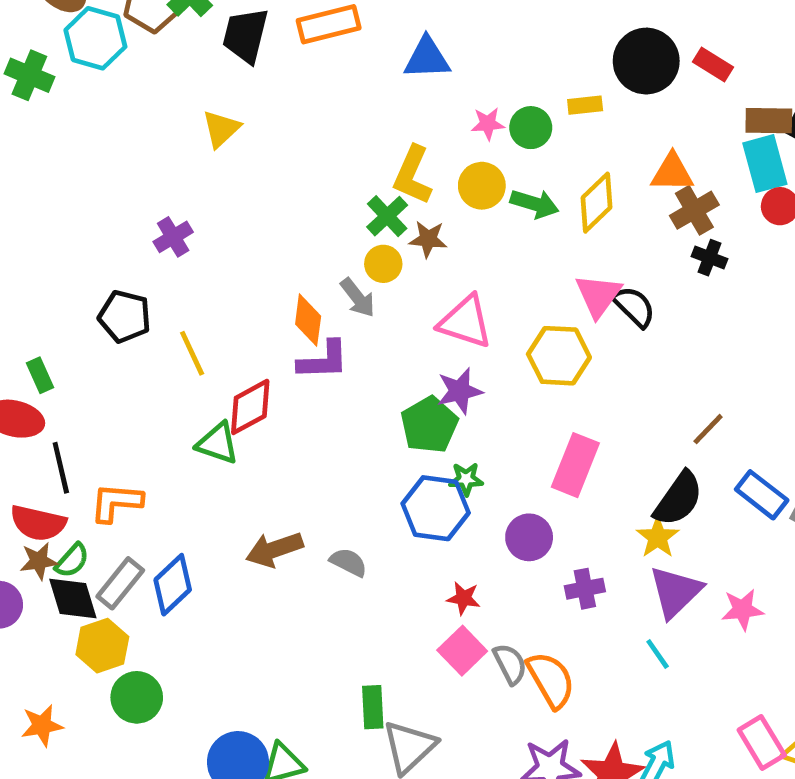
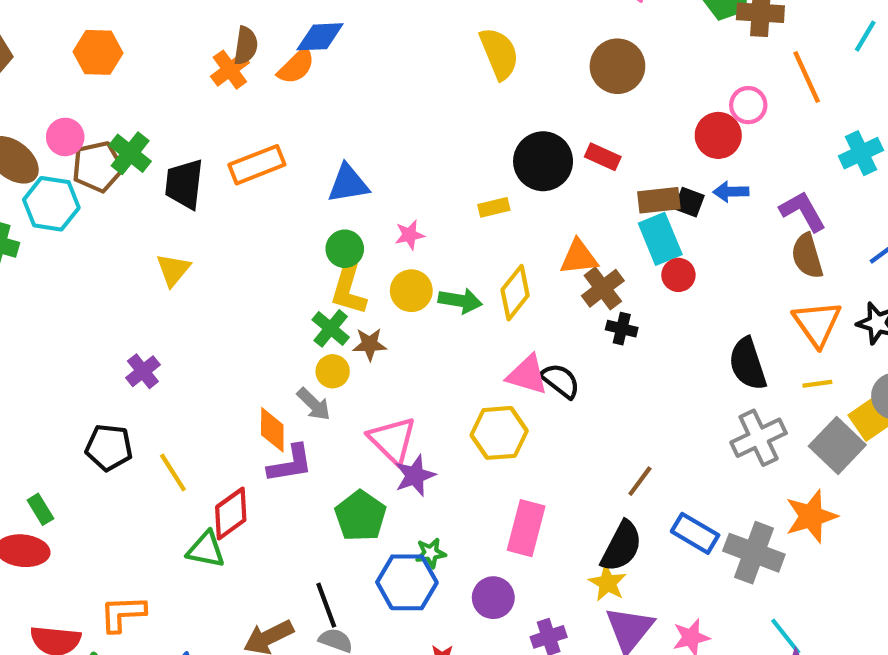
green circle: (531, 128) -> (345, 249), moved
pink triangle: (598, 295) -> (527, 375), turned -42
pink triangle: (465, 322) -> (392, 440), moved, turned 34
green pentagon: (429, 425) -> (360, 516), moved
black line: (61, 468) -> (326, 605), moved

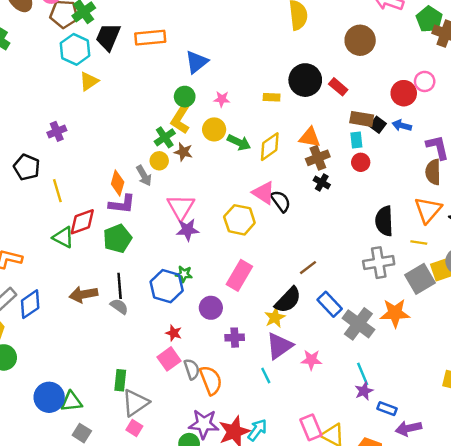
blue triangle: (348, 184) -> (197, 62), turned -45
cyan hexagon: (51, 204) -> (75, 49), moved
cyan rectangle: (660, 239) -> (356, 140), size x0.6
green pentagon: (360, 516) -> (117, 239), moved

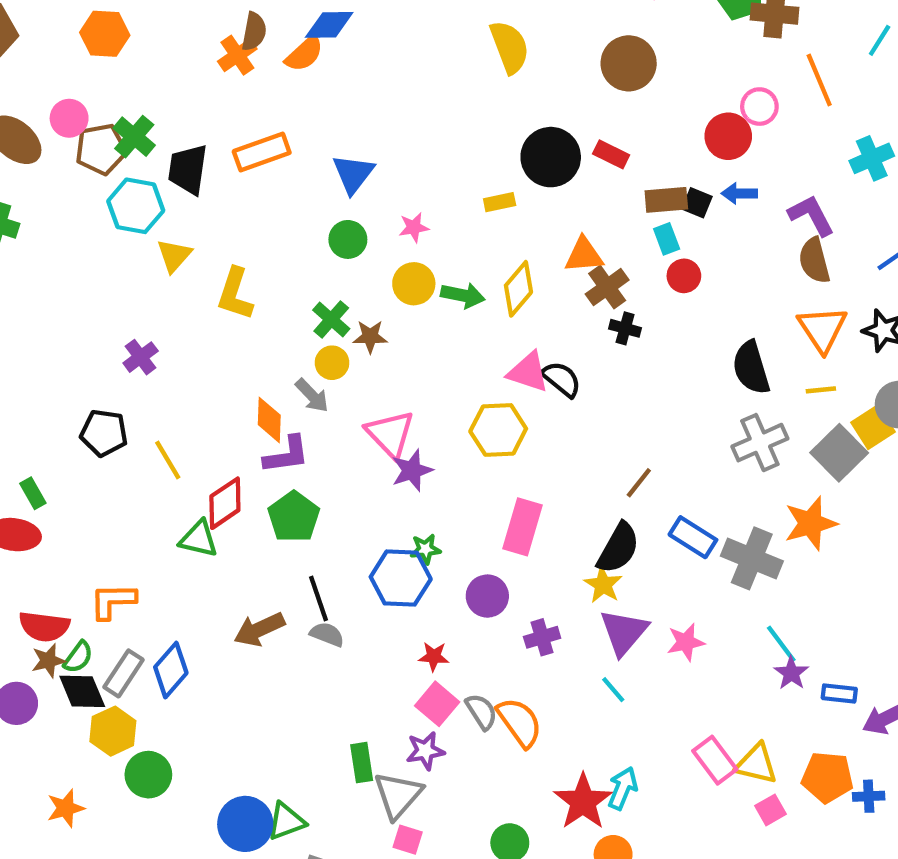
yellow L-shape: (180, 119) -> (235, 294), moved
purple star: (204, 424) -> (425, 751), moved, size x0.7

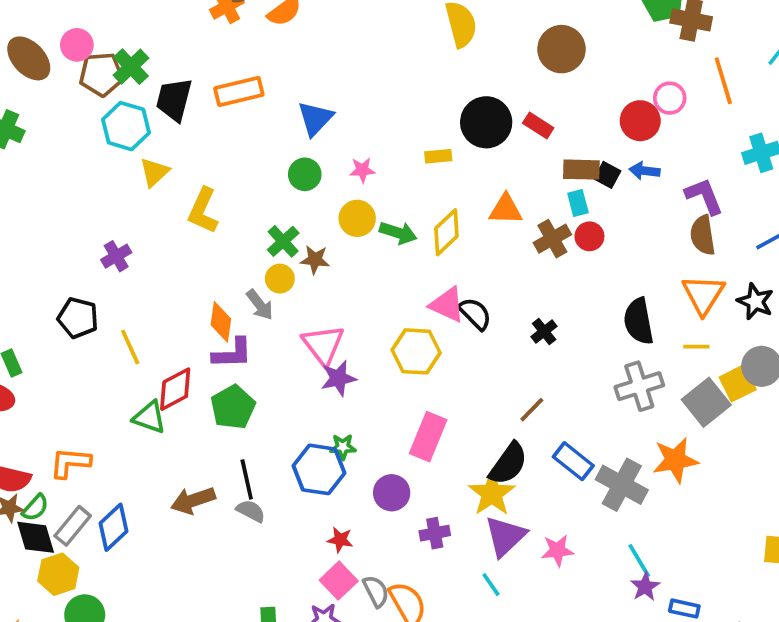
brown cross: (607, 287) -> (552, 239), moved
black cross: (625, 328) -> (544, 331), moved, turned 30
yellow star: (603, 585) -> (492, 494), size x1.4

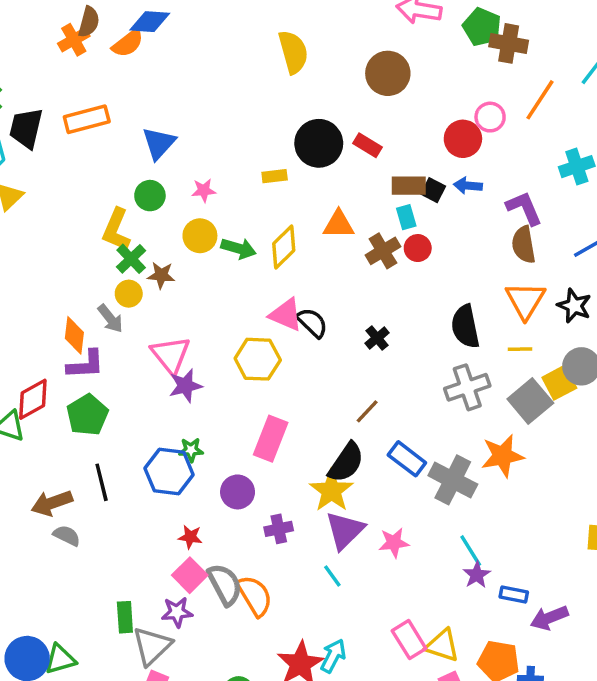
orange line: (723, 81) -> (540, 100), turned 51
yellow L-shape: (203, 211) -> (116, 230), moved
gray semicircle: (251, 511) -> (67, 536), moved
gray semicircle: (376, 591) -> (225, 584), size x1.4

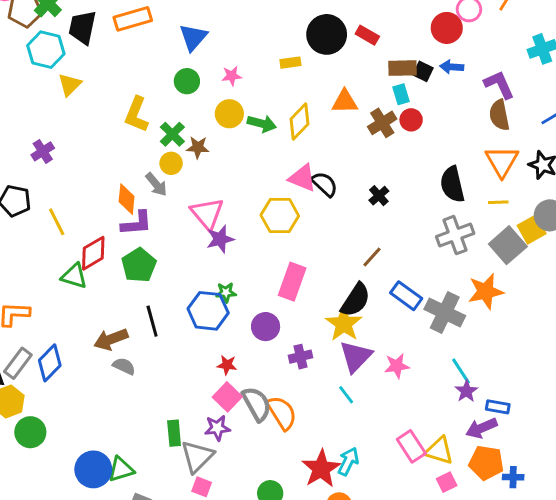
yellow L-shape: (116, 230) -> (136, 114), moved
purple arrow: (549, 618) -> (481, 428), moved

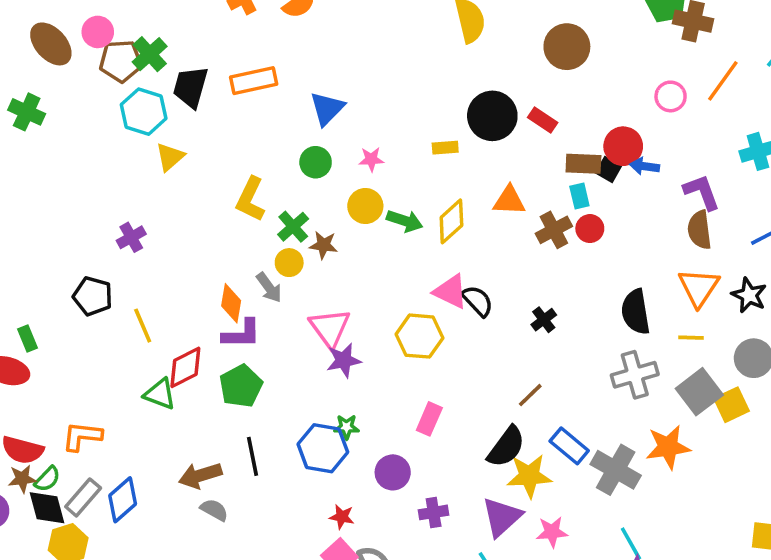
red circle: (447, 28) -> (623, 146), moved
yellow square: (532, 229) -> (732, 405), moved
pink rectangle: (292, 282) -> (429, 419), size x0.7
yellow star: (344, 324) -> (529, 476), moved, turned 30

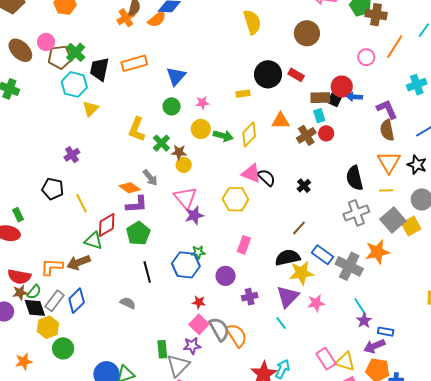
yellow circle: (289, 263) -> (184, 165), moved
orange diamond: (231, 303) -> (130, 188), turned -60
black semicircle: (506, 447) -> (288, 258), turned -135
brown arrow: (200, 475) -> (79, 263), moved

